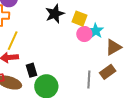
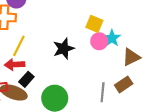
black star: (55, 14) -> (64, 49), moved
black rectangle: (31, 70) -> (26, 79), moved, turned 56

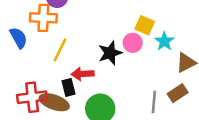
pink circle: (99, 41) -> (133, 43), moved
red arrow: (15, 65) -> (83, 74), moved
black rectangle: (26, 79) -> (68, 87), turned -56

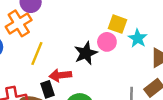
orange cross: (43, 18) -> (19, 23), turned -30

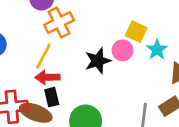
orange cross: (19, 23) -> (59, 23), moved
red arrow: (60, 75) -> (47, 77), moved

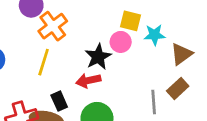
cyan star: (157, 50) -> (154, 35), turned -30
red arrow: (47, 77) -> (88, 80), moved

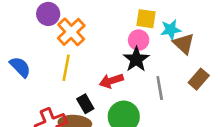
brown triangle: (181, 54) -> (184, 44), moved, turned -35
black star: (98, 57) -> (136, 59), moved
gray line: (154, 102) -> (160, 88), moved

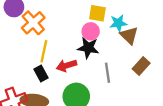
black star: (136, 59) -> (88, 48), turned -30
yellow line: (66, 68) -> (44, 51), moved
black rectangle: (85, 104) -> (41, 73), moved

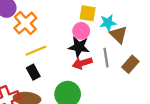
yellow line: (44, 51) -> (36, 51), turned 55
red arrow: (66, 66) -> (82, 63), moved
gray line: (108, 73) -> (106, 58), moved

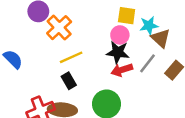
gray line: (106, 58) -> (148, 63), turned 48

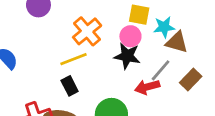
orange cross: (59, 28) -> (87, 31), moved
brown triangle: (161, 38) -> (177, 42), turned -30
red arrow: (122, 70) -> (147, 87), moved

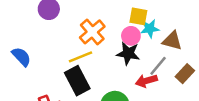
cyan star: (164, 27) -> (150, 29), moved
black rectangle: (70, 86) -> (77, 81), size x1.6

